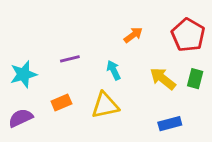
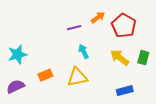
orange arrow: (133, 35) -> (98, 17), moved
red pentagon: (188, 35) -> (124, 26), moved
purple line: (70, 59) -> (74, 28), moved

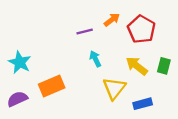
cyan star: (18, 54) -> (20, 62), turned -30
orange rectangle: (45, 75) -> (52, 86), size x1.5
yellow triangle: (77, 77) -> (114, 88), moved, turned -40

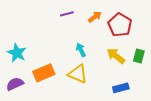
purple line: (85, 32) -> (67, 14), moved
yellow triangle: (114, 88) -> (78, 74), moved, turned -45

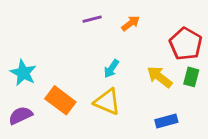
red pentagon: (120, 25) -> (186, 44), moved
cyan arrow: (81, 50) -> (111, 69), turned -120
orange rectangle: (44, 73) -> (60, 100), turned 60

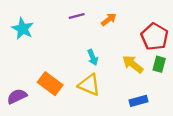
cyan arrow: (111, 69) -> (93, 57), turned -56
cyan star: (23, 73) -> (23, 29), moved

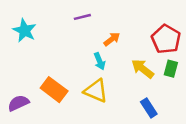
orange arrow: (109, 19) -> (112, 39), moved
blue rectangle: (138, 101) -> (149, 108), turned 72

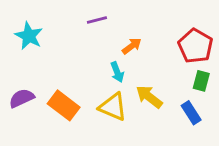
yellow arrow: (143, 69) -> (149, 97), moved
purple semicircle: (18, 103) -> (22, 98), moved
blue rectangle: (149, 108) -> (191, 113), moved

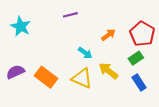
orange arrow: (132, 46) -> (108, 35), moved
cyan arrow: (117, 72) -> (85, 53), turned -32
green rectangle: (201, 81) -> (136, 58), moved, turned 40

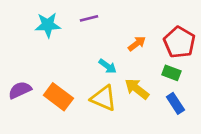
cyan star: (21, 26) -> (48, 25), moved, turned -30
green rectangle: (136, 58) -> (171, 73), turned 56

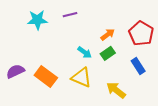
green rectangle: (171, 73) -> (108, 53), moved, turned -56
yellow arrow: (137, 89) -> (116, 90), moved
blue rectangle: (175, 103) -> (138, 66), moved

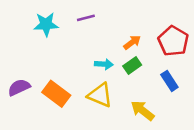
cyan arrow: (85, 52) -> (104, 64), turned -32

